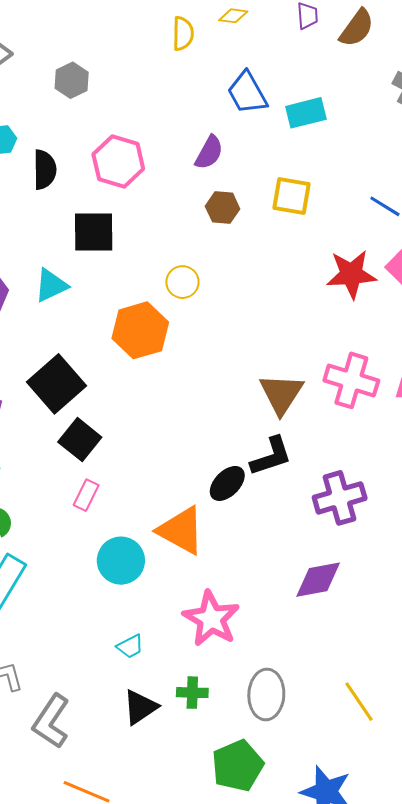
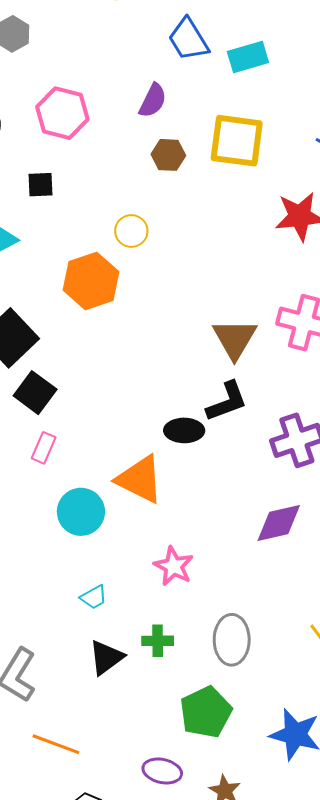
yellow square: (291, 196) -> (237, 141), size x1.4
black square: (94, 232) -> (41, 185), size x0.6
black ellipse: (227, 483) -> (184, 430), turned 48
pink star: (211, 619) -> (174, 566), size x0.7

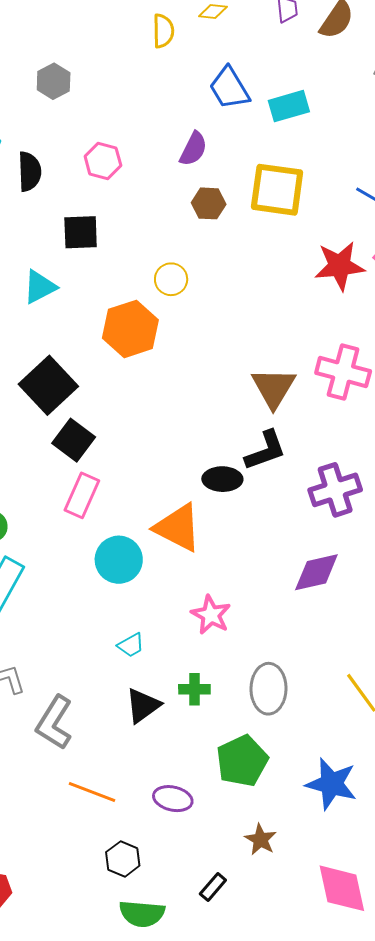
pink hexagon: (62, 113) -> (103, 161), size x0.7
black square: (41, 185) -> (81, 232), size x1.4
pink rectangle: (44, 448) -> (82, 495), size x1.4
purple ellipse: (162, 771) -> (173, 799), moved

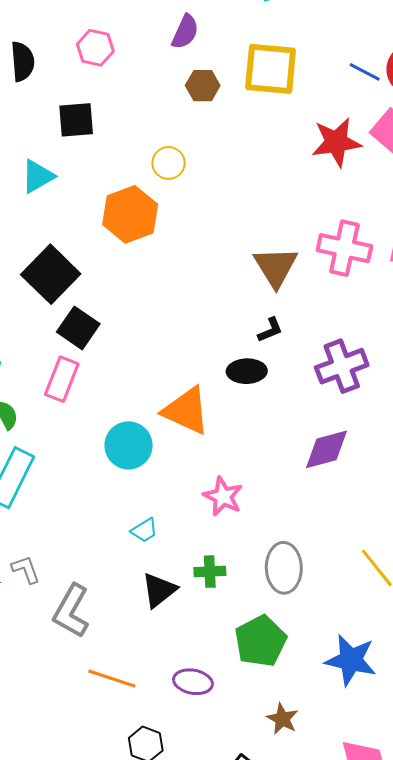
black L-shape: (265, 450) -> (270, 330), size x0.6
black ellipse: (222, 479) -> (247, 371), moved
pink rectangle: (82, 495) -> (62, 379), moved

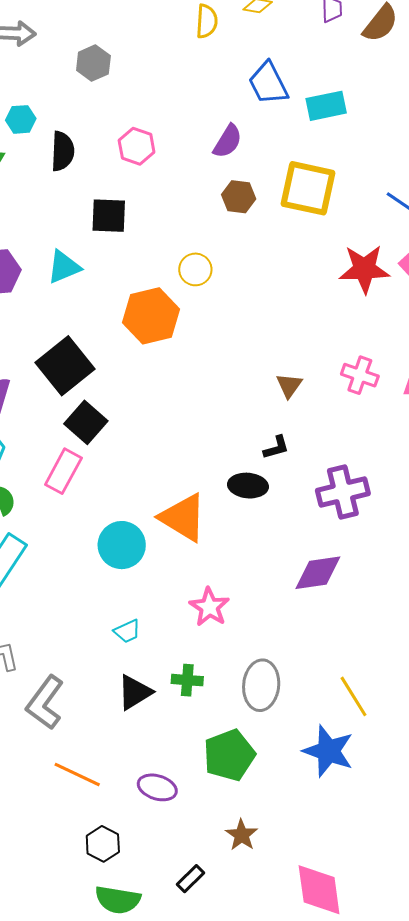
pink cross: (344, 248) -> (360, 375), size x0.7
brown triangle: (276, 267) -> (289, 385), size x0.6
blue star: (351, 660) -> (328, 751), moved

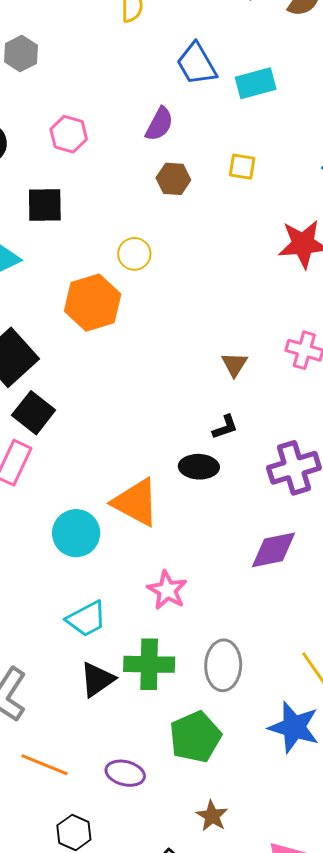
yellow square: (308, 188) -> (242, 167), size x0.5
cyan trapezoid: (127, 631) -> (86, 619), size x1.5
green cross: (187, 680) -> (149, 664), size x1.6

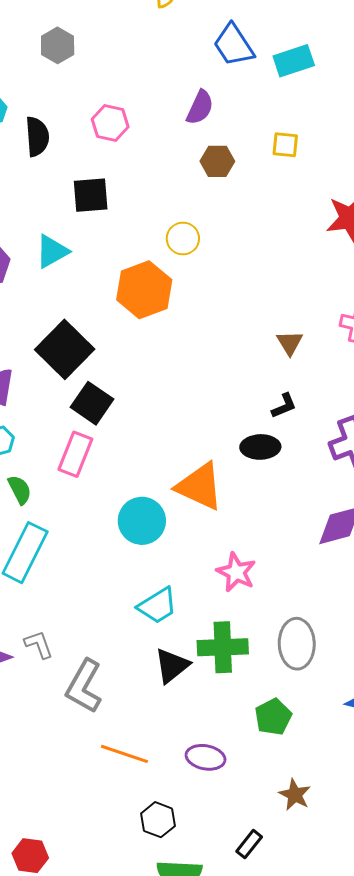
green pentagon: (195, 737) -> (273, 717), size x0.7

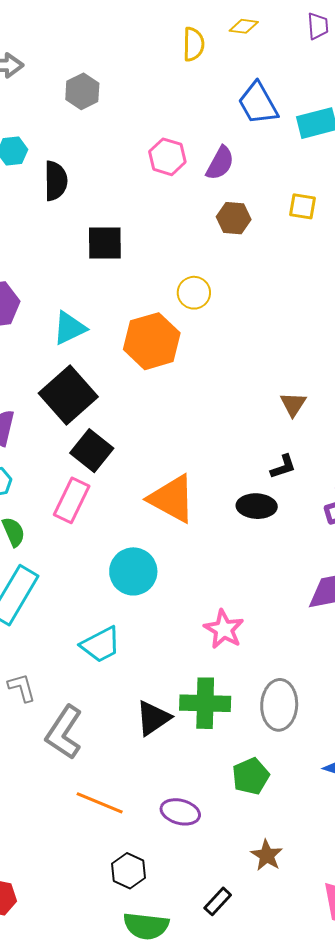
pink hexagon: (110, 123) -> (167, 157), moved
cyan triangle: (52, 251) -> (69, 328), moved
orange triangle: (200, 486) -> (172, 499), moved
cyan trapezoid: (157, 606) -> (101, 645), moved

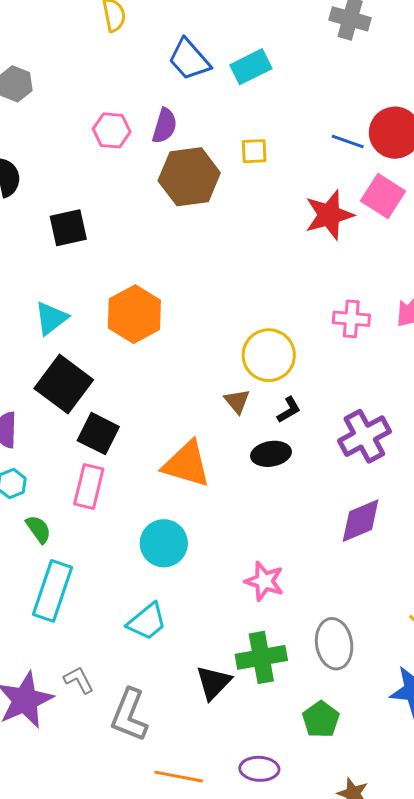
brown hexagon: (234, 218) -> (189, 177), size x1.8
yellow circle: (194, 293) -> (269, 355), moved, size x1.6
brown triangle: (293, 404) -> (237, 401), moved

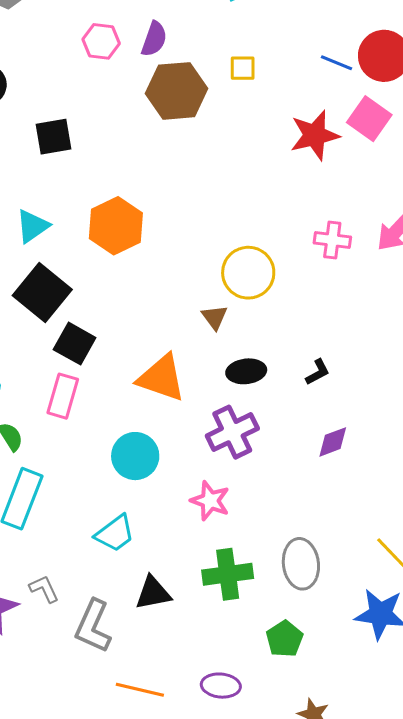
black L-shape: (289, 410) -> (318, 372), moved
purple cross: (364, 436) -> (232, 432), moved
purple diamond: (361, 521) -> (333, 442), size x0.7
pink star: (264, 581) -> (210, 501), moved
black triangle: (213, 683) -> (153, 593), moved, turned 33

